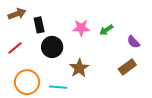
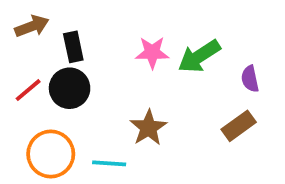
green arrow: (106, 30) -> (199, 56), size x1.6
purple semicircle: (133, 42) -> (250, 79), turned 32
black circle: (52, 47) -> (70, 88), moved

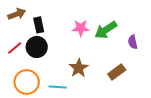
brown rectangle: (239, 126) -> (117, 72), moved

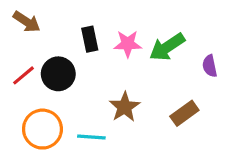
brown arrow: (17, 14) -> (27, 22), turned 54
black rectangle: (39, 25) -> (90, 39), moved

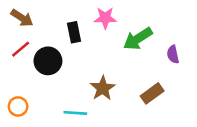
pink star: (128, 44) -> (105, 18), moved
red line: (24, 75) -> (21, 49), moved
orange circle: (42, 129) -> (18, 106), moved, size x0.6

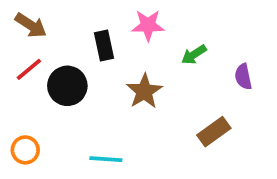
green arrow: (138, 39) -> (194, 55), size x0.6
brown star: (103, 88) -> (144, 91), moved

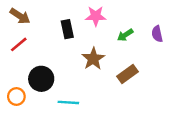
purple semicircle: (243, 77) -> (157, 34), moved
black circle: (67, 86) -> (41, 79), moved
brown rectangle: (214, 132) -> (128, 74), moved

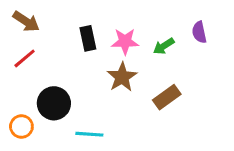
pink star: (96, 16) -> (125, 41), moved
purple semicircle: (157, 34) -> (199, 32), moved

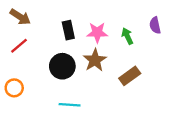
green arrow: (164, 46) -> (127, 36), turned 98
black circle: (54, 103) -> (62, 66), moved
orange circle: (21, 126) -> (14, 88), moved

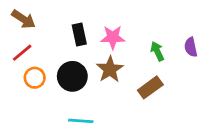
purple semicircle: (155, 25) -> (191, 47), moved
green arrow: (127, 36) -> (157, 51), moved
orange circle: (14, 88) -> (35, 78), moved

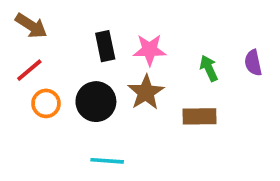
brown rectangle: (150, 87) -> (200, 116), turned 35

